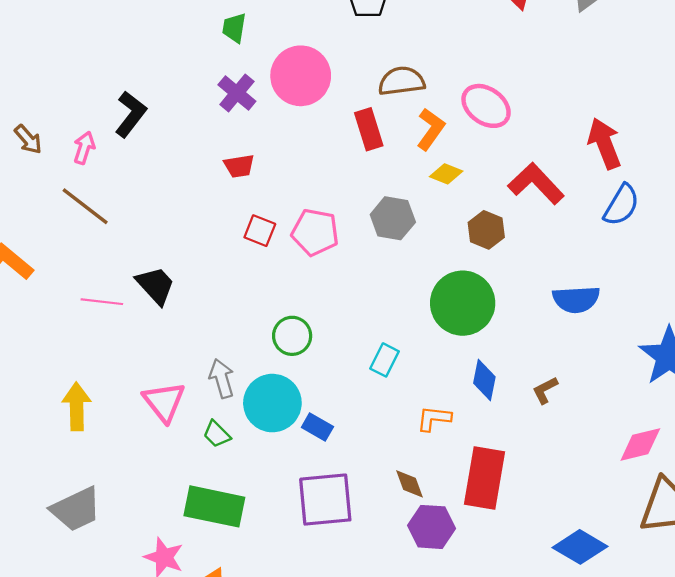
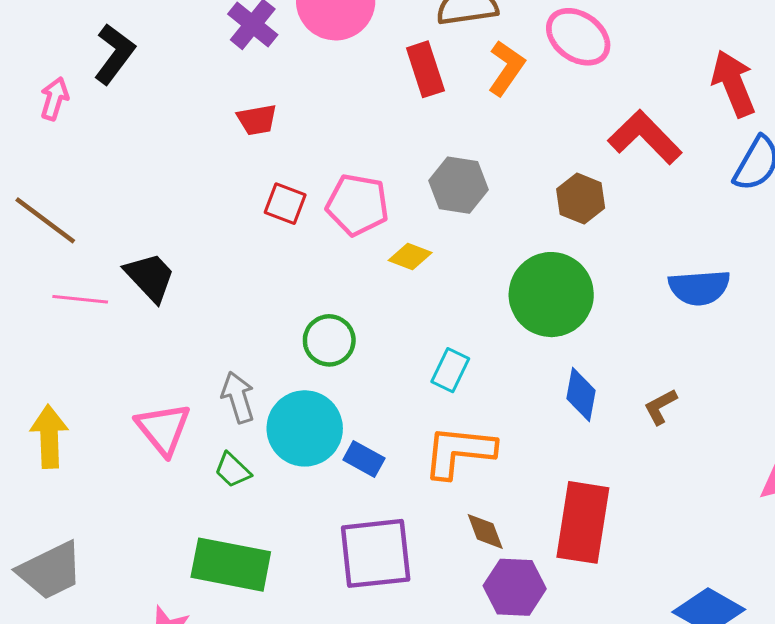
yellow diamond: (446, 174) -> (410, 257), moved
brown line: (85, 206) -> (45, 220), moved
orange L-shape: (434, 418) -> (459, 452), moved, size x1.6

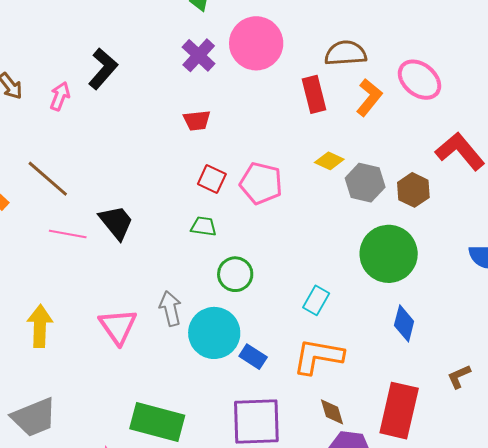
gray hexagon: (458, 185) -> (365, 183), moved
yellow diamond: (410, 257) -> (329, 161), moved
brown L-shape: (660, 407) -> (459, 376), moved
green trapezoid: (233, 470) -> (204, 226), moved, turned 140

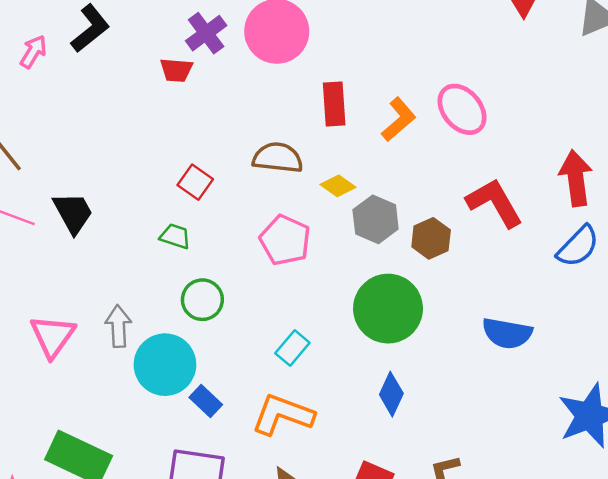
brown semicircle: (346, 53) -> (278, 158), moved
red trapezoid: (197, 120) -> (176, 70), moved
pink pentagon: (261, 183) -> (285, 240), moved

